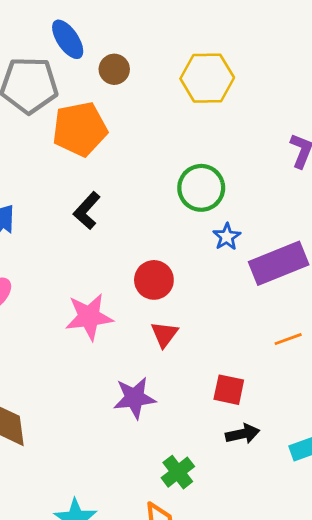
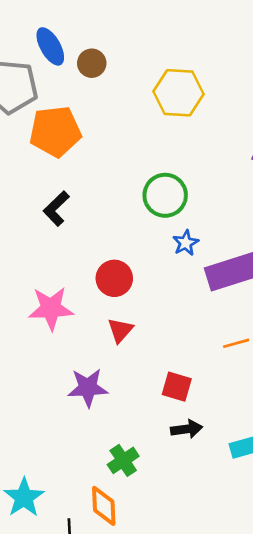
brown circle: (114, 69) -> (92, 63), moved

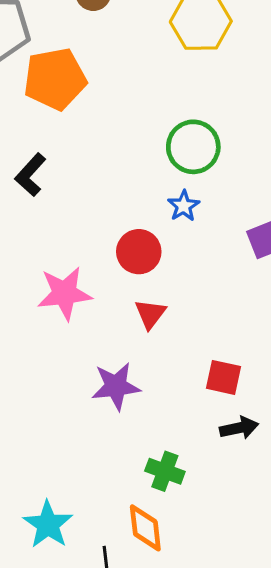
black L-shape: (56, 209) -> (30, 175), moved
blue star: (186, 243) -> (184, 206), moved
green cross: (123, 460) -> (165, 471), turned -32

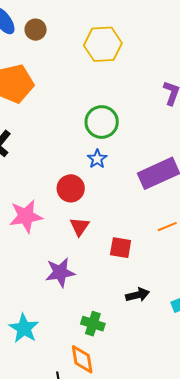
red square: (224, 377) -> (121, 248), moved
cyan star: (48, 525) -> (24, 328), moved

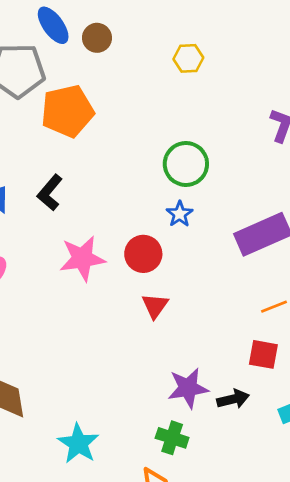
yellow hexagon: (103, 44) -> (188, 58), size x0.6
pink star: (26, 216) -> (82, 258), moved
red square: (121, 248) -> (263, 354), moved
purple star: (60, 272) -> (188, 388), moved

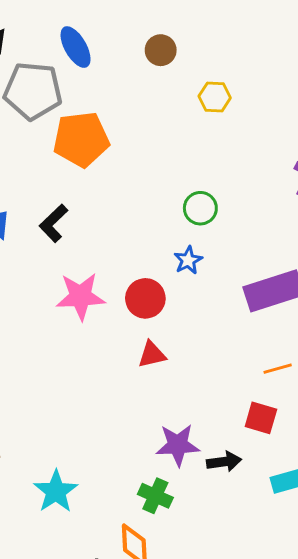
brown circle: (97, 38) -> (161, 50), moved
green circle: (186, 164) -> (200, 208), size x0.7
red triangle: (155, 306) -> (152, 355), turned 36

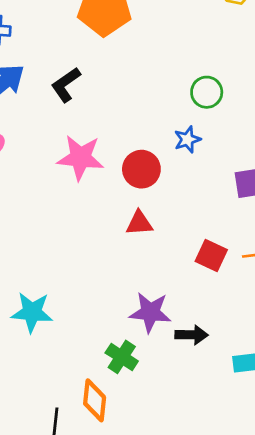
red square: (261, 418) -> (211, 256), moved
cyan star: (56, 491) -> (32, 312), moved, turned 30

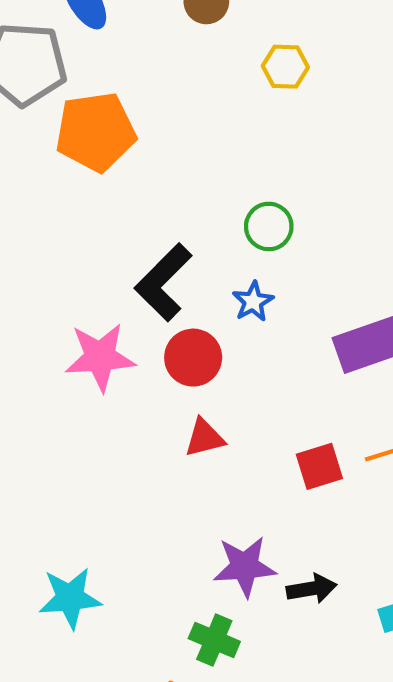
black L-shape: (66, 85) -> (163, 282), moved, size x1.4
red square: (211, 256) -> (319, 466), turned -32

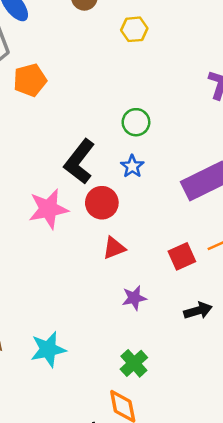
orange pentagon: (96, 132) -> (30, 80), size x0.7
purple star: (245, 566) -> (134, 298), moved, size x0.7
black arrow: (312, 589) -> (198, 311), moved
green cross: (214, 640) -> (134, 363), turned 32

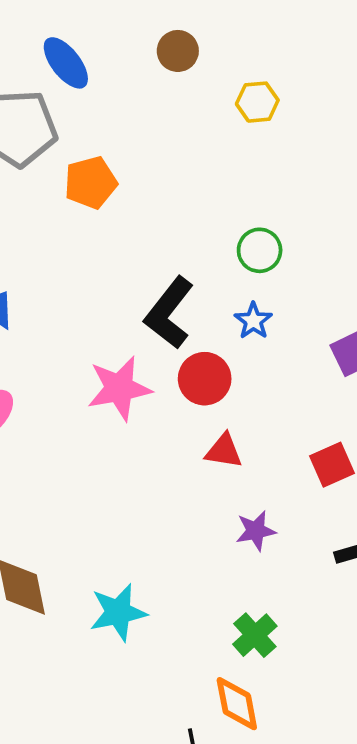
red triangle: (114, 248) -> (224, 451), turned 30

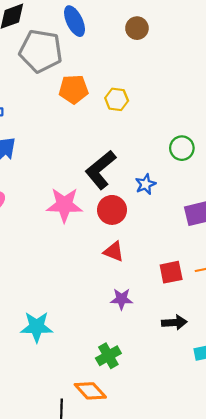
yellow hexagon: (257, 102) -> (117, 99), moved
green circle: (260, 250) -> (182, 148), moved
orange diamond: (237, 704) -> (90, 391), turned -44

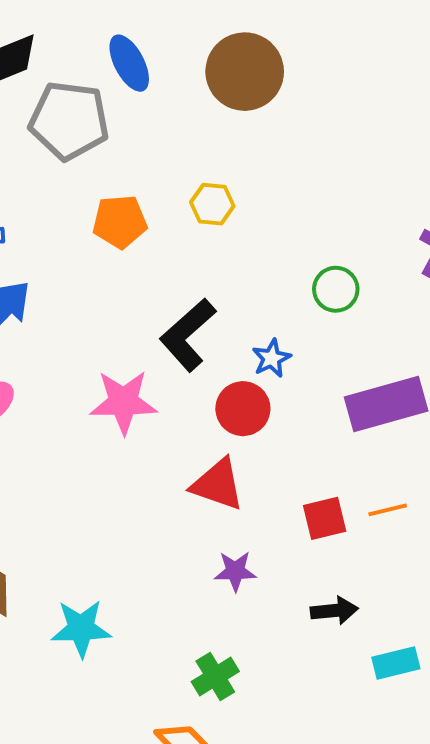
brown circle: (137, 28) -> (245, 72), size x1.8
orange pentagon: (74, 89) -> (120, 222), moved
red circle: (112, 210) -> (243, 409), moved
red triangle: (114, 252) -> (218, 484), size x1.4

